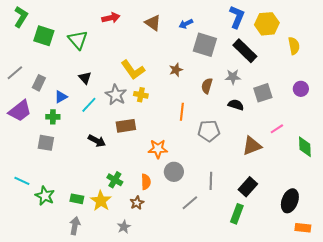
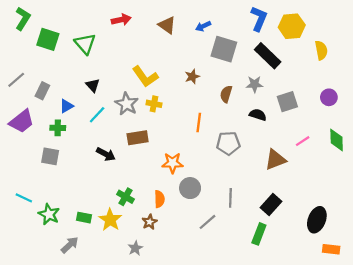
green diamond: (305, 147) -> (337, 140), moved
gray arrow: (75, 226) -> (70, 245), moved, turned 36

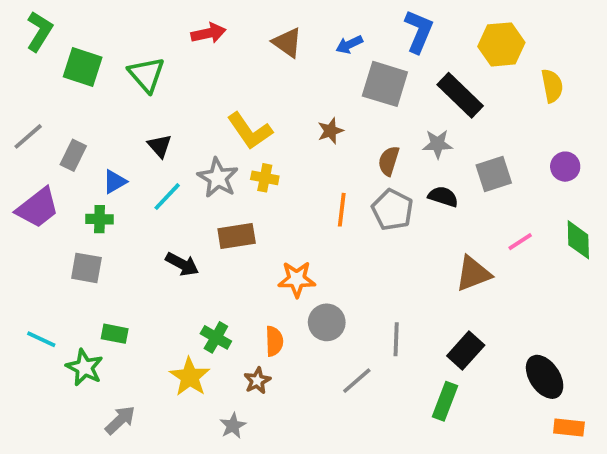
blue L-shape: (259, 19) -> (419, 31), moved
gray pentagon: (228, 143) -> (392, 210), moved, turned 30
green rectangle: (84, 218) -> (115, 334), moved
black ellipse: (317, 220) -> (545, 377), turned -55

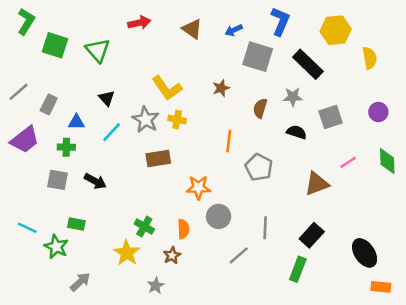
blue triangle: (115, 182) -> (76, 122), turned 30
gray pentagon: (392, 210) -> (259, 167), moved
black arrow: (182, 264) -> (95, 181), moved

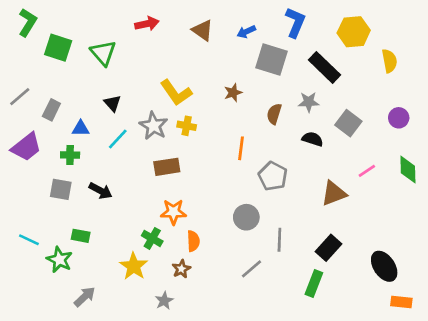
gray square: (331, 117) -> (348, 123), turned -35
orange star: (198, 187) -> (173, 212), moved
gray circle: (219, 216) -> (246, 217), moved

